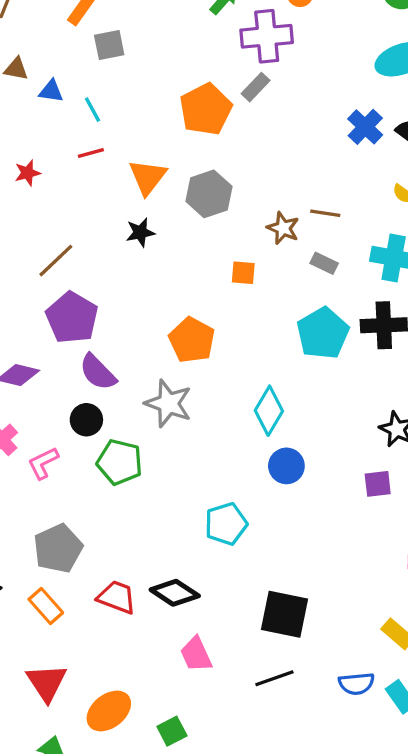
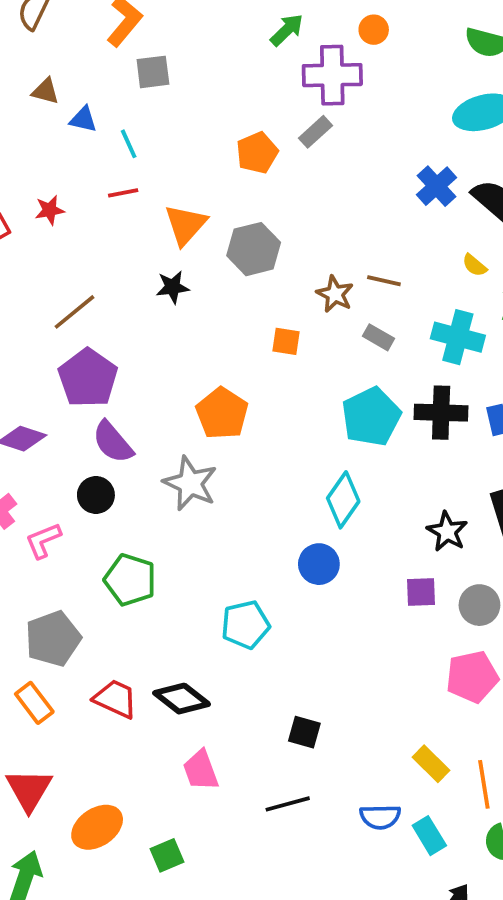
orange pentagon: (206, 109) -> (257, 153), size x0.7
cyan diamond: (269, 411) -> (343, 500), moved
green pentagon: (120, 462) -> (130, 580), moved
black square: (285, 614) -> (304, 732), size x0.6

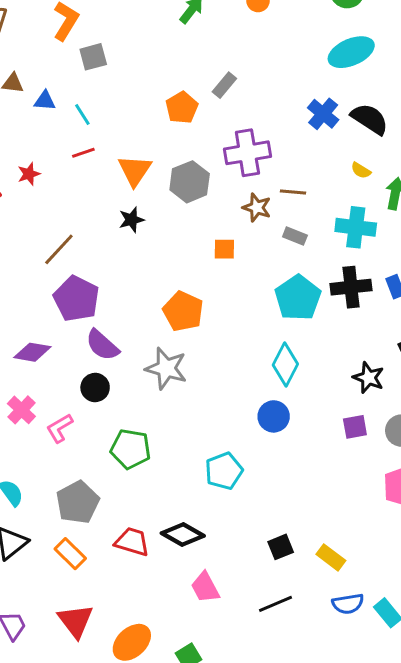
purple cross: (332, 75) -> (247, 153), moved
black square: (304, 732) -> (281, 547), turned -30
yellow rectangle: (431, 764) -> (331, 557), moved

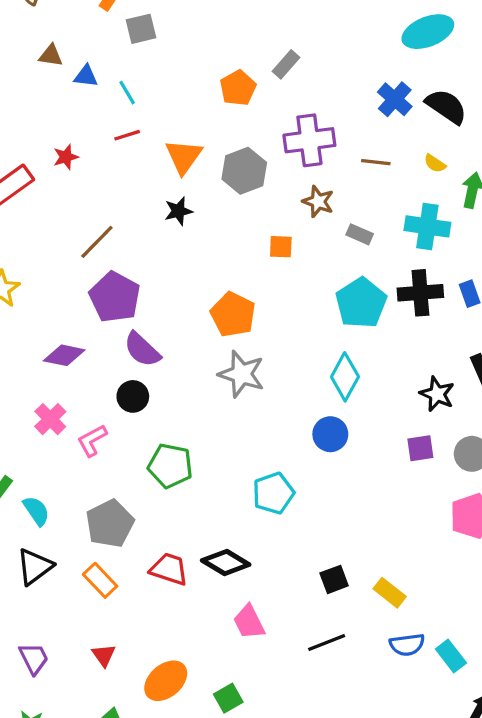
brown line: (293, 192) -> (376, 162), moved
gray star: (166, 368) -> (242, 374), moved
red triangle: (76, 621) -> (104, 655), size x0.6

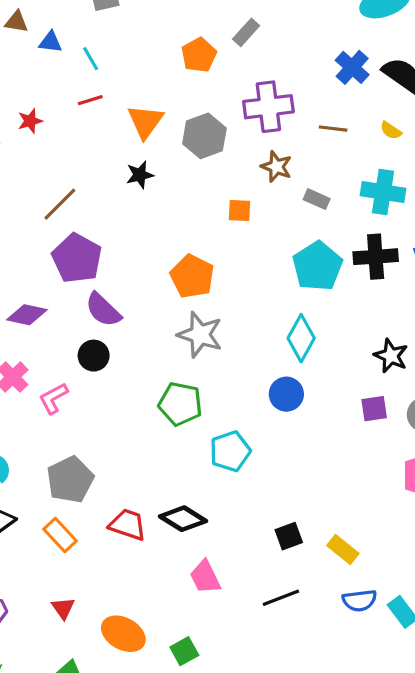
green pentagon: (170, 466) -> (180, 404), moved
orange ellipse: (166, 681) -> (123, 634), turned 69

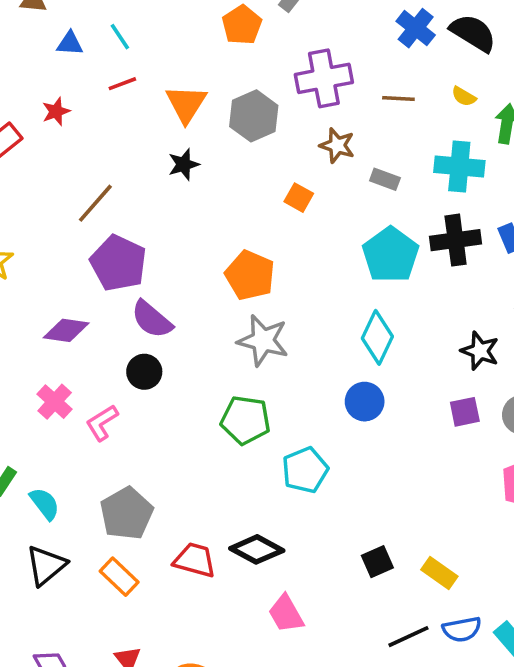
blue triangle: (51, 42) -> (70, 43), moved
orange square: (240, 211) -> (299, 198), turned 30
black line: (281, 598) -> (408, 637), moved

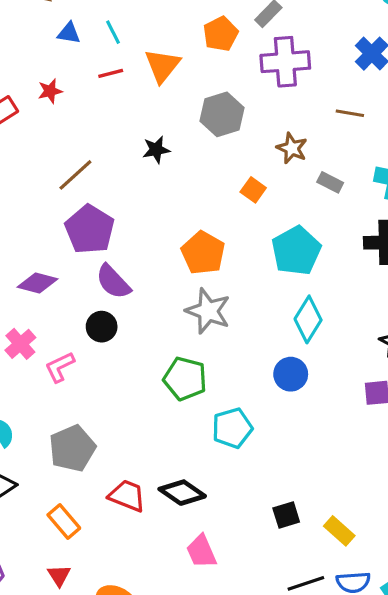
purple cross: (324, 78) -> (285, 62), moved
orange triangle: (186, 104) -> (162, 66), moved
cyan pentagon: (391, 255) -> (296, 251), moved
orange rectangle: (119, 577) -> (64, 521), moved

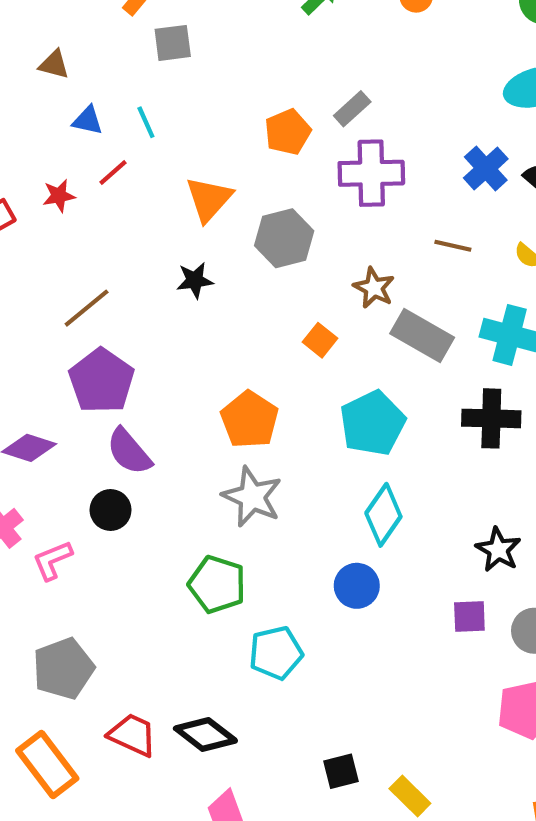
orange triangle: (162, 66) -> (209, 199), moved
red line: (111, 73) -> (113, 172), moved, turned -30
gray rectangle: (330, 182) -> (422, 335), size x1.8
orange rectangle: (64, 521) -> (47, 765), size x1.4

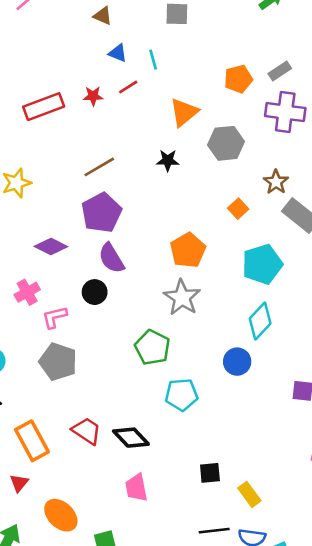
gray pentagon: (63, 669) -> (58, 362), moved, turned 30

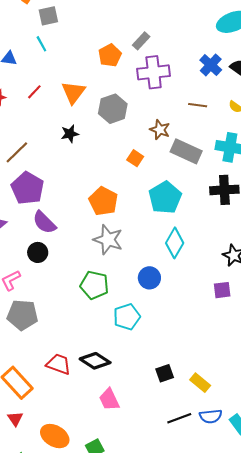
cyan line: (153, 60) -> (41, 44), moved
red line: (128, 87) -> (34, 92), moved
blue circle: (237, 362) -> (149, 278), moved

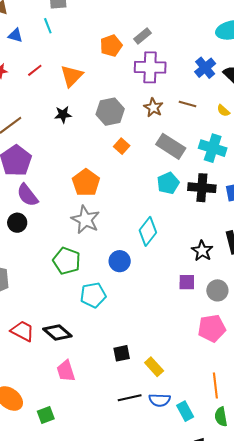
gray hexagon: (113, 109) -> (110, 112), moved
brown star: (160, 130) -> (153, 107), moved
cyan pentagon: (165, 198) -> (168, 183), moved, size x0.7

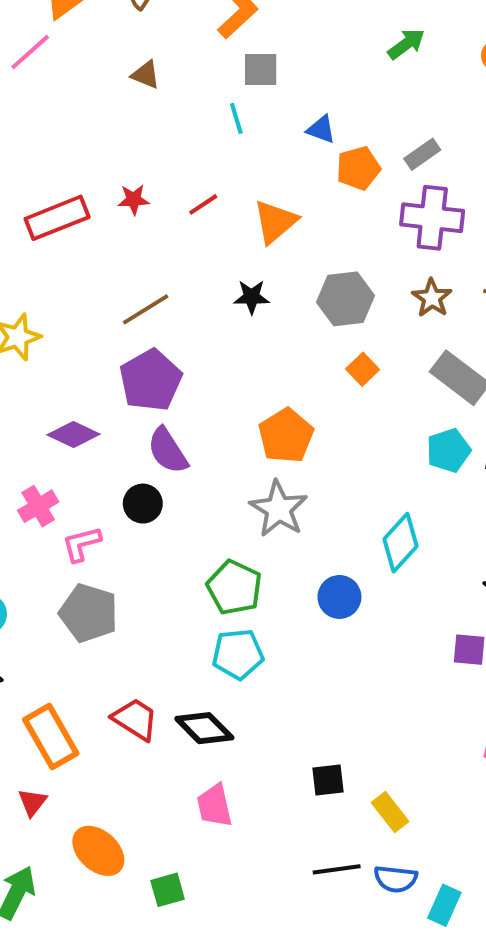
blue triangle: (15, 35) -> (321, 129), moved
cyan pentagon: (93, 295) -> (238, 654), moved
cyan rectangle: (185, 411) -> (444, 905), turned 48

